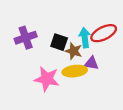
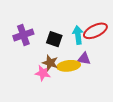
brown star: (74, 51) -> (50, 63), moved
pink star: (47, 79) -> (43, 73), size x0.7

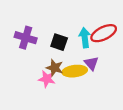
purple cross: (23, 35) -> (26, 38), turned 36
purple triangle: (84, 59) -> (91, 63), turned 40

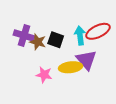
purple triangle: (91, 63) -> (86, 60), size x1.5
brown star: (55, 68) -> (38, 42), moved

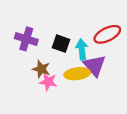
cyan arrow: (80, 36) -> (82, 49), moved
brown star: (38, 42) -> (41, 69), moved

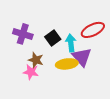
black square: (61, 44) -> (53, 38), turned 35
pink star: (48, 82) -> (31, 72), moved

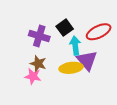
purple cross: (23, 34) -> (39, 36), moved
black square: (53, 38) -> (65, 28), moved

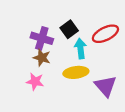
purple triangle: (87, 60) -> (105, 86), moved
brown star: (38, 64) -> (42, 58), moved

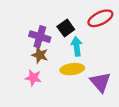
red ellipse: (105, 34) -> (100, 18), moved

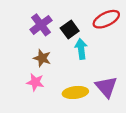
purple cross: (40, 37) -> (41, 25), moved, turned 36
yellow ellipse: (72, 69) -> (75, 92), moved

